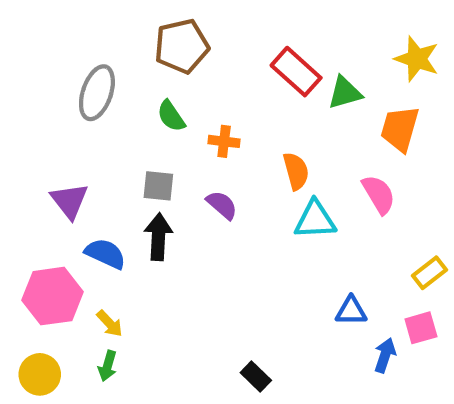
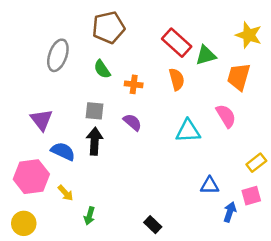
orange semicircle: (296, 171) -> (177, 79), moved
green arrow: (108, 366) -> (89, 216), moved

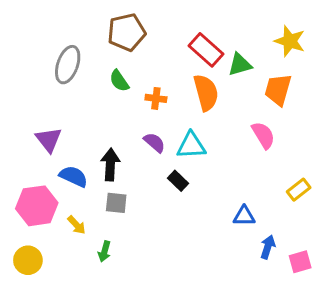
orange semicircle: (177, 79) -> (206, 93), size x1.4
gray square: (95, 111) -> (116, 203), moved
cyan triangle: (188, 131) -> (191, 146), moved
pink square: (251, 196) -> (300, 262), moved
black rectangle: (153, 225) -> (178, 181), moved

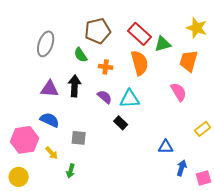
brown pentagon: (127, 32) -> (98, 31), moved
purple triangle: (49, 140) -> (50, 89), moved, turned -48
black arrow: (110, 165) -> (75, 86), moved

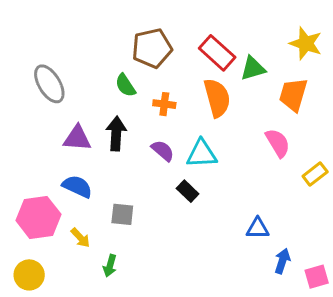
gray ellipse: (46, 44) -> (49, 84), moved, turned -50
yellow rectangle: (203, 129) -> (315, 174), moved

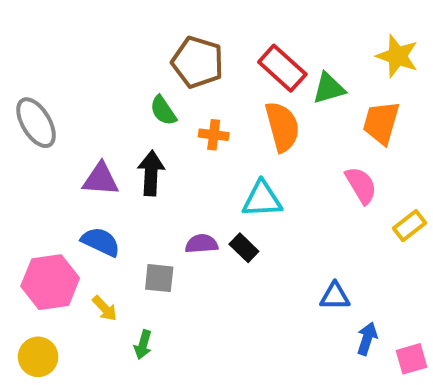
brown pentagon: (152, 48) -> (198, 62), turned 30
gray ellipse: (49, 84) -> (36, 123), moved
purple semicircle: (163, 151) -> (202, 244), moved, turned -45

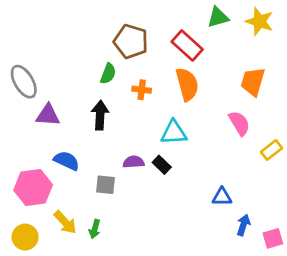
yellow star: (397, 56) -> (259, 21), moved
green triangle: (329, 88) -> (218, 17), moved
green semicircle: (163, 111) -> (108, 74), turned -125
purple triangle: (101, 179) -> (48, 115), moved
yellow arrow: (105, 308) -> (65, 222), moved, size x1.4

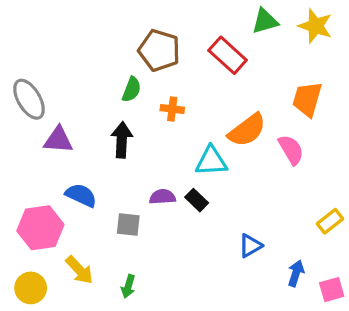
orange semicircle: (187, 84) -> (247, 130), moved, turned 68
yellow rectangle: (272, 150) -> (330, 221), moved
blue triangle: (222, 197) -> (250, 246), moved, turned -30
green arrow: (95, 229) -> (128, 286), moved

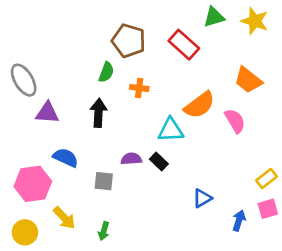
orange trapezoid: (307, 99) -> (248, 80), turned -68
pink square: (332, 290) -> (268, 209), moved

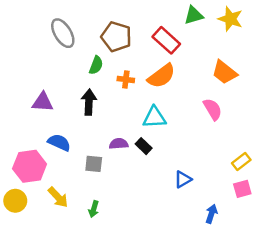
gray ellipse: (24, 80) -> (63, 33), moved
orange semicircle: (200, 105) -> (161, 76), moved
blue arrow: (239, 221) -> (211, 214), moved
yellow circle: (25, 232) -> (15, 201), moved

